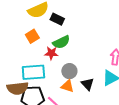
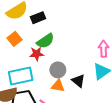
black rectangle: (57, 19) -> (38, 18), turned -40

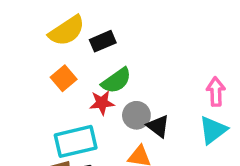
gray circle: (58, 70) -> (136, 115), moved
black triangle: (78, 81) -> (158, 126), moved

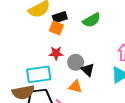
orange square: (64, 78) -> (56, 28), moved, turned -32
green semicircle: (116, 81) -> (92, 20), moved

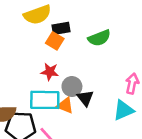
cyan rectangle: (39, 74) -> (45, 100), moved
orange triangle: (75, 87) -> (65, 105), moved

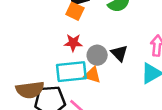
black triangle: (85, 98) -> (119, 53), moved

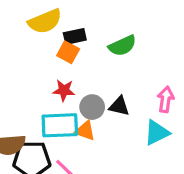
black triangle: (119, 53) -> (119, 106), turned -36

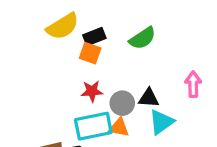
cyan triangle: (157, 133) -> (161, 122), moved

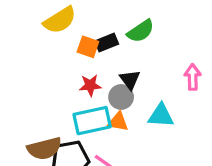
black rectangle: (94, 37) -> (107, 42), moved
black triangle: (149, 98) -> (130, 80), moved, turned 50
cyan triangle: (161, 122) -> (161, 116), turned 40

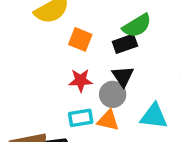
black rectangle: (107, 42) -> (125, 44), moved
cyan rectangle: (92, 121) -> (81, 118), size x0.6

